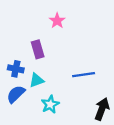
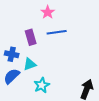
blue line: (84, 75) -> (57, 32), moved

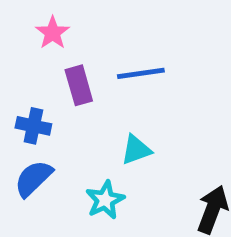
pink star: (48, 12) -> (53, 33), moved
cyan triangle: (30, 64) -> (136, 150), moved

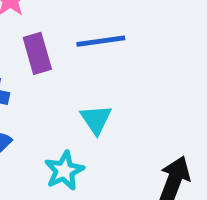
cyan triangle: (136, 150) -> (96, 119), turned -44

